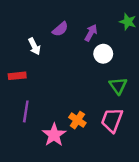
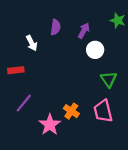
purple semicircle: (60, 29) -> (55, 27), turned -42
purple line: (26, 111) -> (24, 103), turned 30
pink trapezoid: (112, 120) -> (103, 111), turned -35

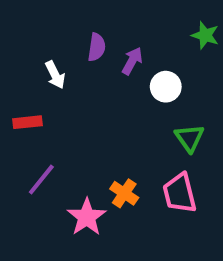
purple arrow: (84, 31) -> (132, 61), moved

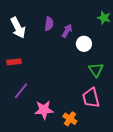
white arrow: (55, 75) -> (18, 28), moved, size x1.5
orange cross: (124, 193) -> (70, 119), moved
pink star: (87, 217) -> (44, 110), turned 30

